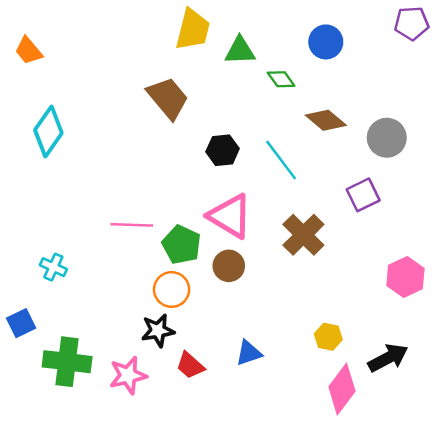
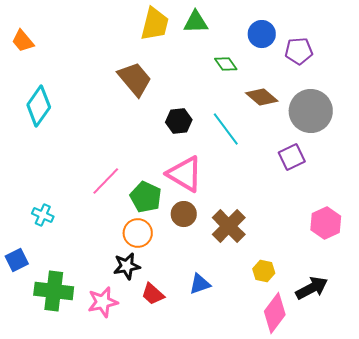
purple pentagon: (412, 23) -> (299, 51), moved
green triangle: (240, 51) -> (196, 22), moved
gray circle: (387, 138) -> (311, 111), size x1.4
pink line: (132, 225) -> (106, 181), turned -48
brown cross: (303, 235) -> (229, 226), moved

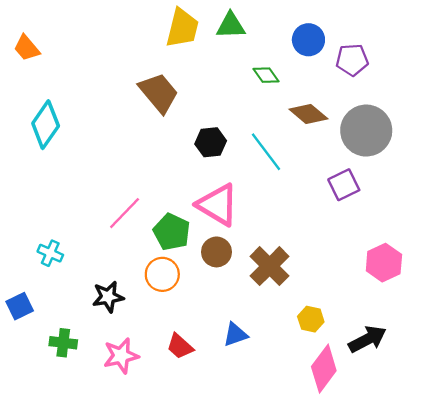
black star: (127, 266) -> (108, 297), moved
green cross: (54, 291) -> (63, 343), size x0.6

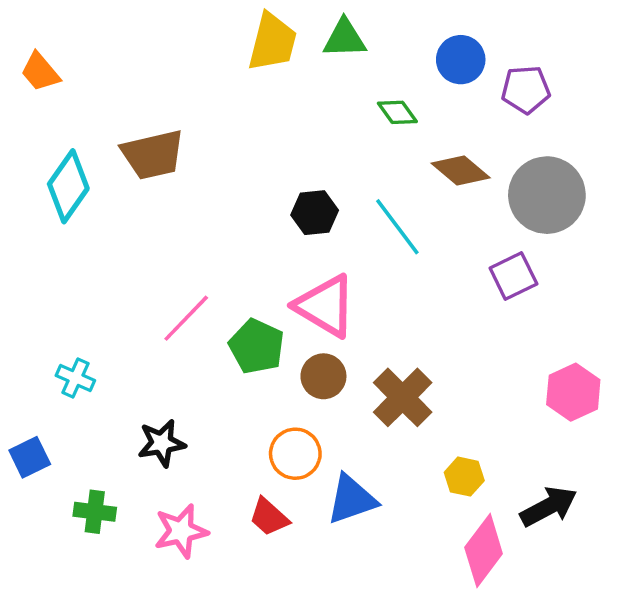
brown trapezoid: (159, 93) -> (153, 155), moved, turned 117
orange circle: (162, 274) -> (295, 454), moved
blue triangle: (235, 334) -> (352, 499), size x1.4

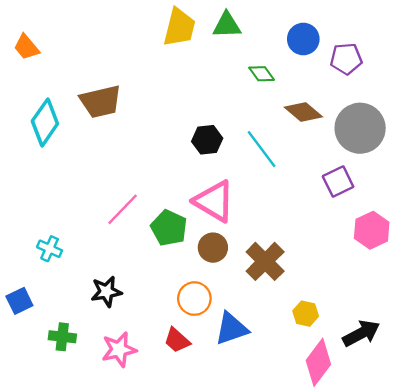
pink hexagon: (573, 392) -> (372, 230), moved

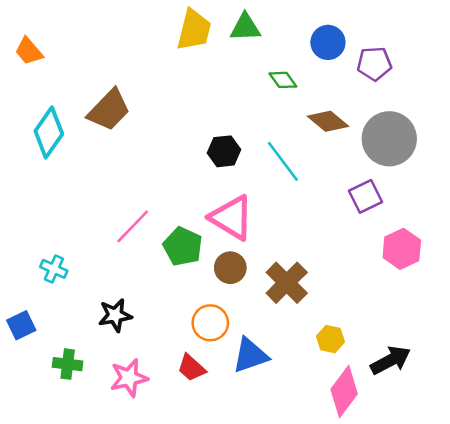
brown trapezoid: (101, 102) -> (109, 110), turned -33

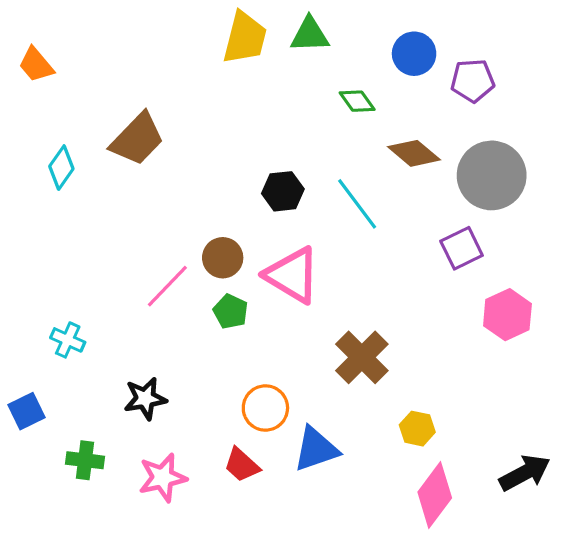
cyan diamond: (49, 133) -> (61, 168), size x0.7
green pentagon: (183, 246) -> (231, 311), size x0.7
brown circle: (230, 268) -> (223, 258), moved
black arrow: (391, 360) -> (525, 473), moved

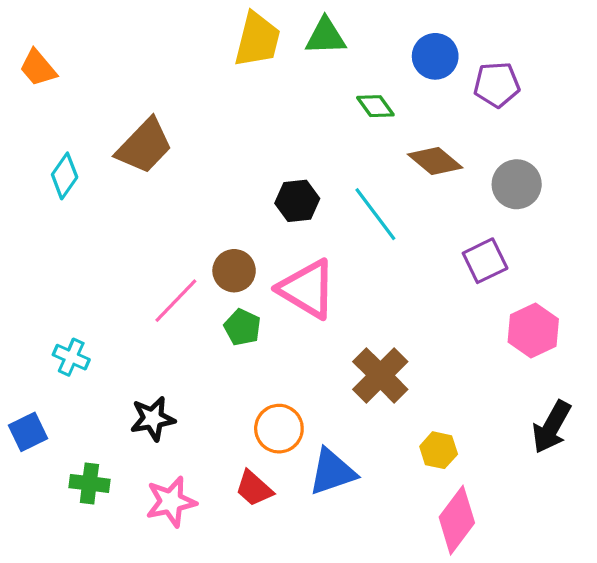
gray circle: (492, 175) -> (517, 184), size x0.7
black arrow: (525, 473) -> (552, 427), moved, turned 147

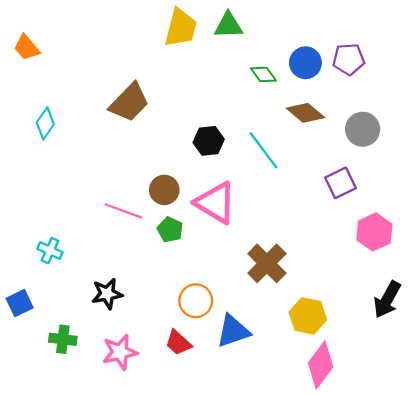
blue circle: (435, 56) -> (305, 63), moved
brown trapezoid: (144, 146) -> (129, 102), moved
pink line: (176, 301) -> (123, 211), turned 66
yellow hexagon: (439, 450) -> (308, 316), size x1.4

